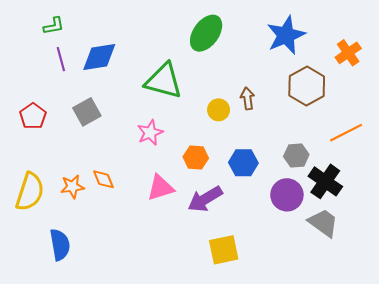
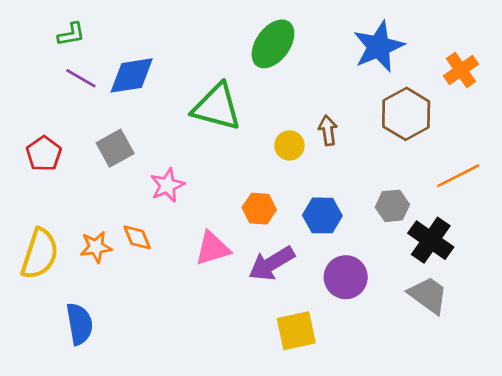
purple line: (61, 59) -> (81, 78), turned -45
pink star: (150, 133) -> (167, 185), moved
purple circle: (287, 195) -> (346, 277), moved

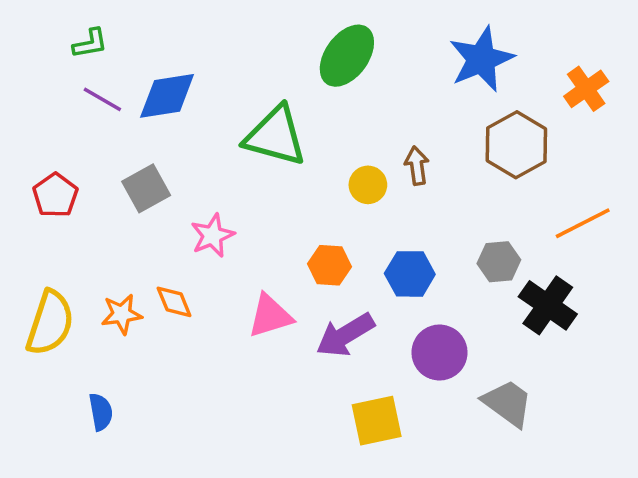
gray trapezoid: (428, 295) -> (508, 403), moved
blue semicircle: (79, 324) -> (101, 412), size x0.7

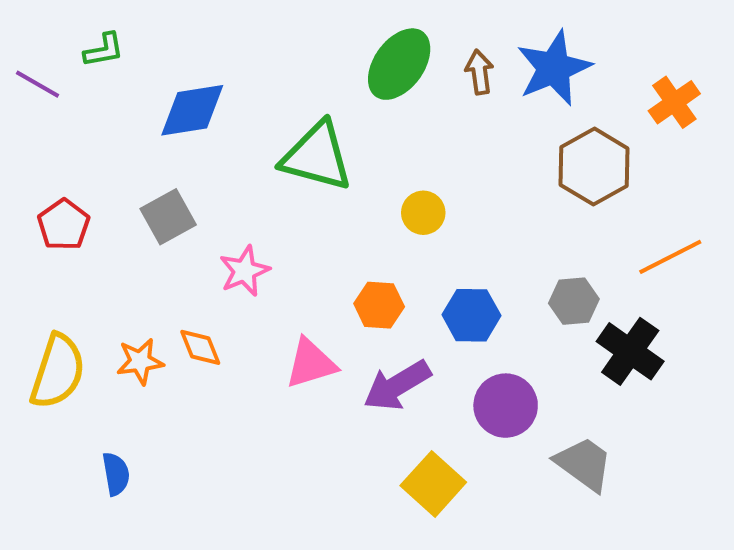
purple line: (102, 99) -> (38, 84), moved
brown arrow: (417, 166) -> (479, 72), moved
yellow square: (377, 421) -> (433, 484), turned -36

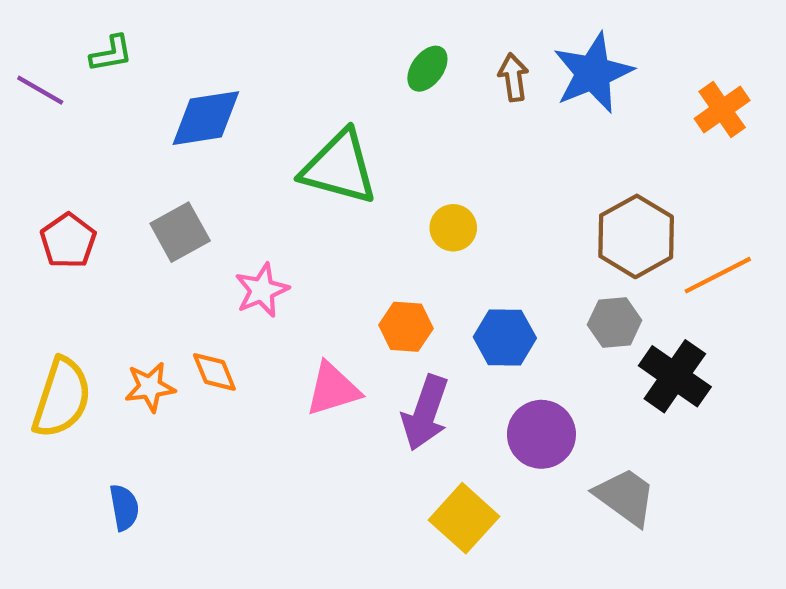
green ellipse: (399, 64) -> (427, 69), size x0.6
brown hexagon: (594, 167) -> (636, 236), moved
purple arrow: (397, 385) -> (425, 413), turned -40

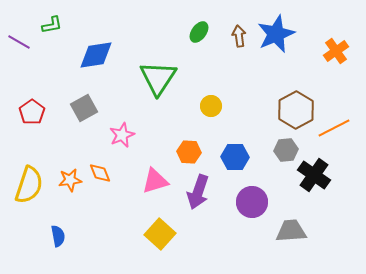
green triangle: (339, 168) -> (158, 78), turned 48
gray trapezoid: (625, 497) -> (291, 231), turned -40
yellow square: (464, 518) -> (160, 234), moved

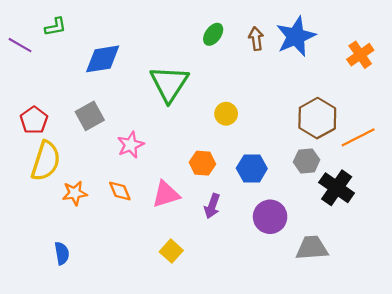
orange diamond: (100, 173) -> (120, 191), moved
yellow semicircle: (29, 185) -> (46, 161), moved
purple arrow: (198, 192) -> (212, 206), size x0.7
yellow square: (160, 234) -> (171, 251), size x0.7

